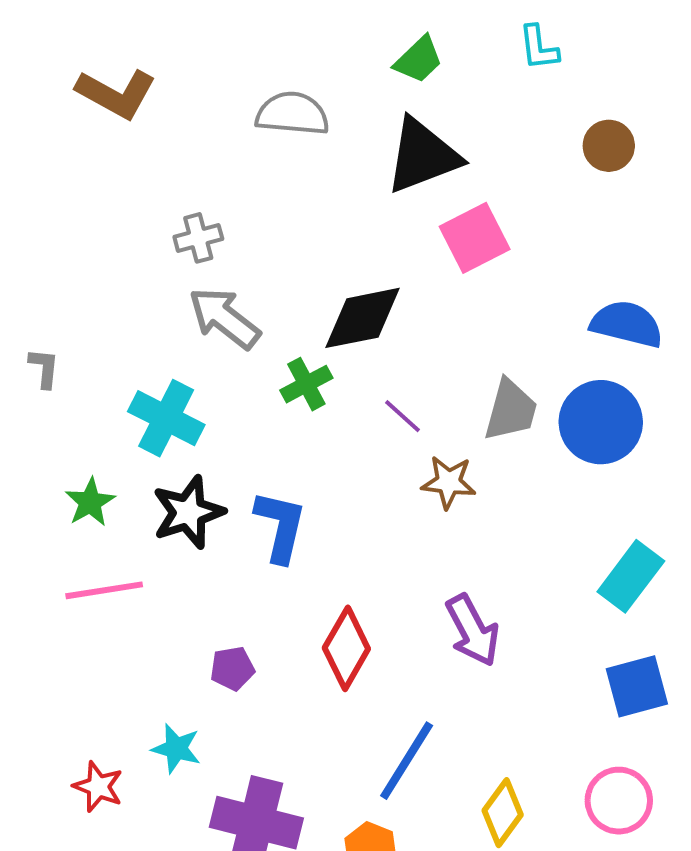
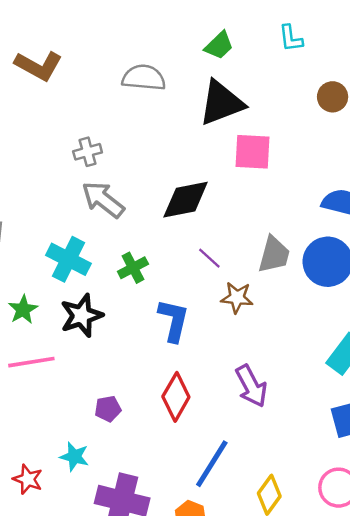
pink square: (475, 238) -> (252, 152), turned 30
green cross: (306, 384) -> (133, 268), moved
blue L-shape: (280, 526) -> (174, 320), moved

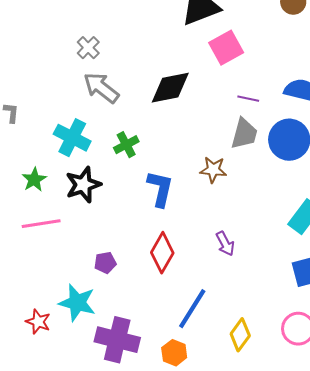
gray cross: (88, 152) -> (88, 48), turned -30
pink square: (252, 152) -> (226, 48), turned -32
purple line: (209, 258) -> (248, 99), moved, turned -30
purple arrow: (251, 386) -> (225, 244), size x0.7
cyan star: (74, 457) -> (77, 303), size x1.5

